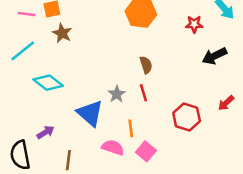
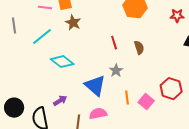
red line: (143, 93) -> (114, 43), moved
pink semicircle: (113, 147) -> (98, 114), moved, turned -30
pink square: (146, 151) -> (146, 102), moved

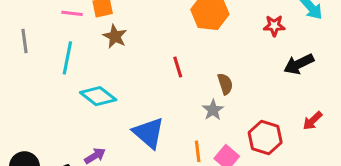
cyan line: (42, 37) -> (67, 58), turned -40
brown semicircle: (139, 48) -> (225, 84), moved
gray star: (116, 71) -> (213, 110), moved

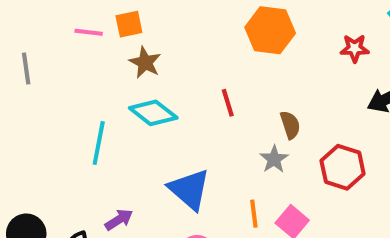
cyan line: (67, 58) -> (99, 143), moved
cyan diamond: (98, 96) -> (153, 113), moved
red hexagon: (265, 138) -> (343, 167), moved

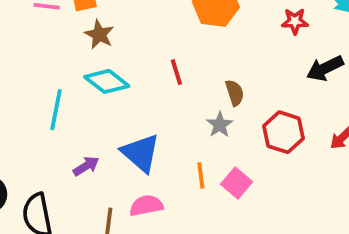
purple arrow: (119, 220) -> (86, 166), moved

